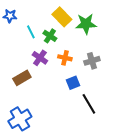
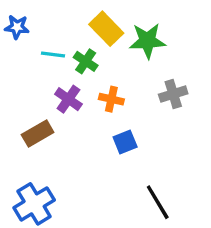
cyan line: (31, 32) -> (53, 54), turned -56
gray cross: (92, 61) -> (173, 94), moved
black line: (89, 104) -> (158, 202), moved

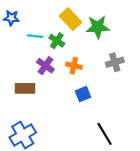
brown rectangle: (38, 133) -> (25, 88), turned 30

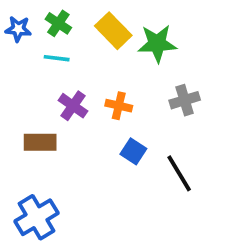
green cross: (57, 41) -> (58, 23), moved
blue square: (83, 94) -> (133, 151), turned -35
black line: (105, 134) -> (179, 173), moved

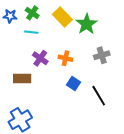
green star: (157, 44) -> (87, 24), turned -30

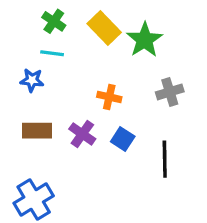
blue star: (10, 16) -> (32, 80), moved
purple cross: (40, 58) -> (82, 134), moved
black line: (99, 96) -> (165, 159), turned 30

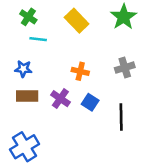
green cross: (54, 21) -> (28, 17), moved
green star: (145, 40) -> (124, 17), moved
blue star: (32, 80) -> (23, 69), moved

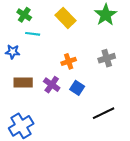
blue star: (23, 69) -> (13, 52), moved
orange cross: (80, 71) -> (69, 61), turned -32
black line: (121, 117) -> (104, 113), moved, turned 65

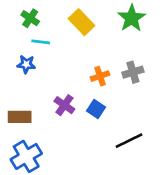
blue star: (13, 52) -> (26, 64), moved
orange cross: (69, 61) -> (100, 76), moved
brown rectangle: (23, 83) -> (20, 117), moved

